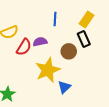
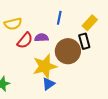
brown circle: (69, 51) -> (68, 51), size x1.6
blue triangle: (64, 87) -> (48, 84), moved

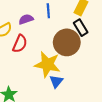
purple semicircle: (41, 38) -> (26, 19), moved
yellow star: (45, 66) -> (47, 64), turned -30

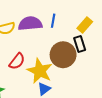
purple semicircle: (26, 19) -> (30, 24), size x1.6
red semicircle: (20, 44) -> (17, 61), moved

